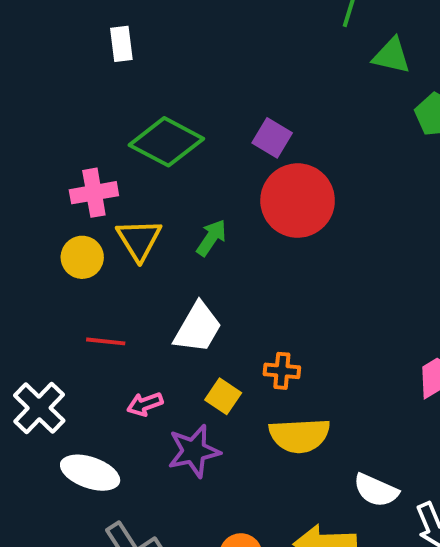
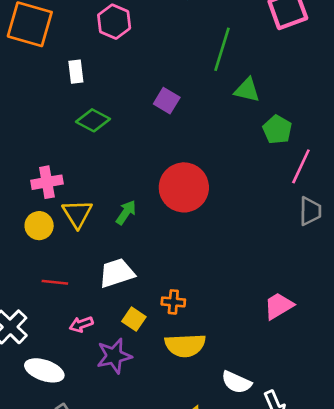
white rectangle: (121, 44) -> (76, 72), moved
purple square: (272, 138) -> (167, 101), moved
green diamond: (166, 142) -> (93, 120), moved, size x0.7
white trapezoid: (198, 328) -> (117, 273), turned -138

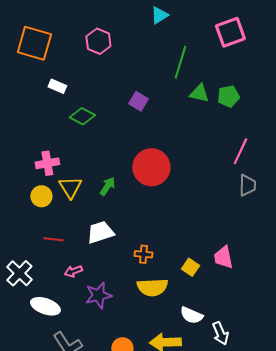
white rectangle: (76, 72) -> (57, 86), moved, turned -60
green pentagon: (277, 130) -> (228, 96), moved, turned 30
pink trapezoid: (279, 306) -> (223, 257), turned -70
yellow square: (134, 319) -> (190, 267), moved

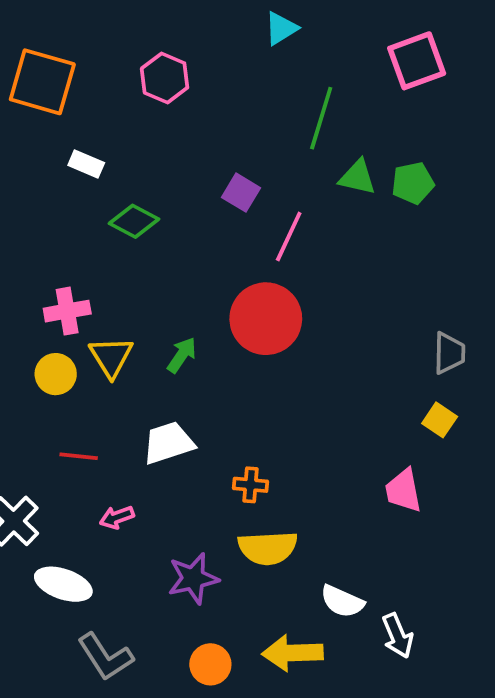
pink line: (240, 151) -> (289, 237), moved
yellow square: (190, 267) -> (440, 420), moved
purple star: (98, 295) -> (193, 578), moved

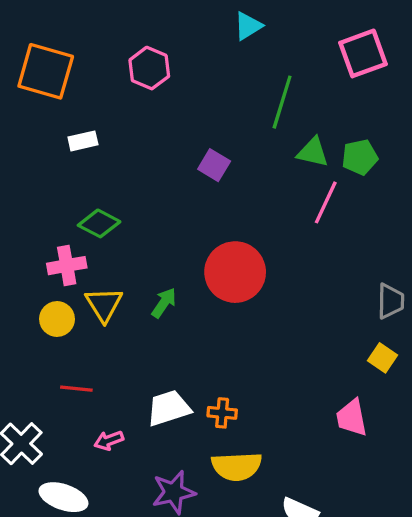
white rectangle: (86, 164) -> (83, 141), turned -36
green diamond: (134, 221) -> (99, 223), moved
pink line: (289, 237) -> (326, 202), moved
white trapezoid: (168, 443) -> (169, 408), moved

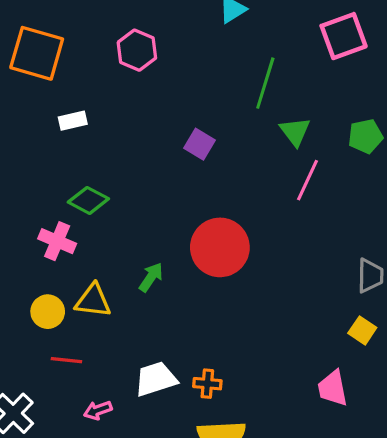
green triangle: (313, 152) -> (295, 132), turned 40
green pentagon: (360, 157) -> (365, 136), moved
pink cross: (67, 266) -> (57, 241), turned 33
yellow triangle: (104, 304) -> (93, 301), moved, turned -51
yellow circle: (57, 319) -> (48, 312), moved

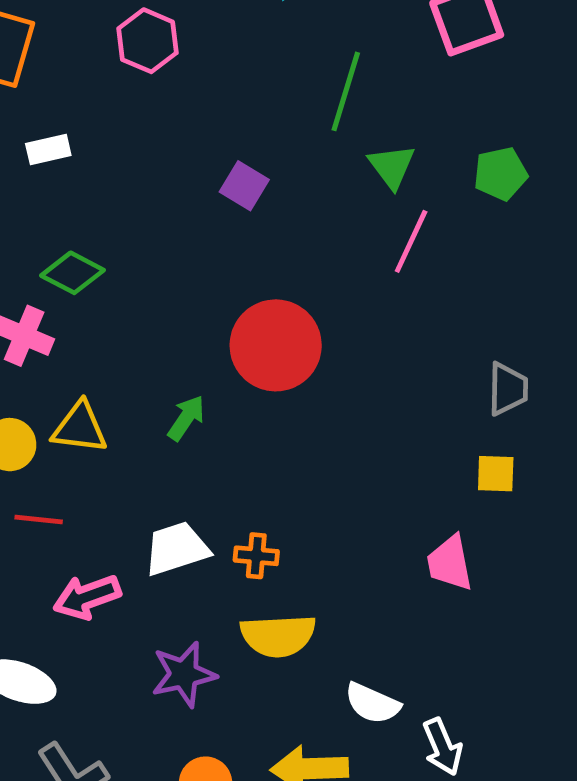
green arrow: (151, 277) -> (186, 418), moved
yellow square: (362, 330) -> (496, 474), turned -32
pink arrow: (98, 410) -> (87, 597), size x1.5

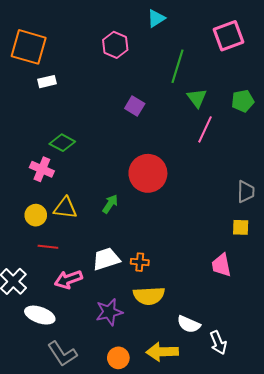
pink hexagon: (147, 41) -> (115, 45), moved
white rectangle: (48, 150) -> (47, 82), moved

